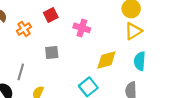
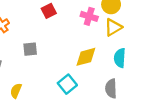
red square: (51, 15) -> (49, 11), moved
pink cross: (82, 28) -> (89, 16), moved

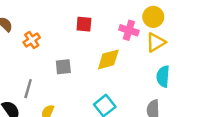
red square: (49, 11) -> (84, 24), turned 32
yellow diamond: (86, 57) -> (108, 59), moved

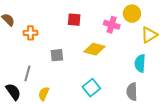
orange cross: (32, 40) -> (31, 33), turned 32
yellow triangle: (156, 42) -> (149, 35), moved
yellow diamond: (108, 59) -> (94, 49), turned 30

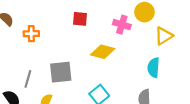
gray square: (57, 55) -> (61, 72), moved, size x1.5

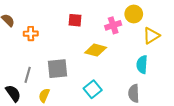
pink cross: (122, 25) -> (113, 25), turned -35

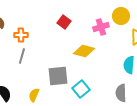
red square: (75, 20) -> (64, 22), turned 32
gray square: (57, 69) -> (58, 76), moved
gray line: (28, 75) -> (22, 56), moved

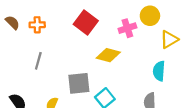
red square: (64, 22) -> (86, 23), size x1.5
orange cross: (21, 35) -> (37, 25), moved

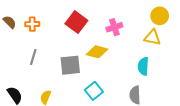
yellow circle: (150, 16) -> (160, 16), moved
yellow triangle: (169, 39) -> (152, 37), turned 42
gray square: (79, 83) -> (70, 65), moved

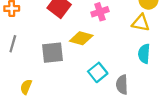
cyan semicircle: (143, 66) -> (144, 54), moved
cyan square: (94, 91) -> (98, 72), moved

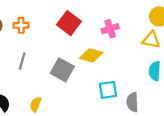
gray square: (53, 53) -> (62, 70), turned 35
cyan square: (98, 72) -> (108, 90), turned 30

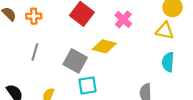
pink cross: (110, 29) -> (123, 19), turned -30
cyan square: (108, 90) -> (87, 86), moved

